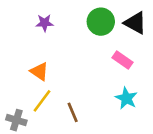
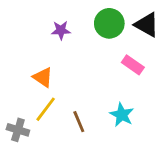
purple star: (45, 23) -> (61, 30), moved
cyan star: (126, 98) -> (122, 115), moved

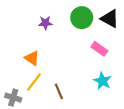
cyan star: (122, 115) -> (102, 81), moved

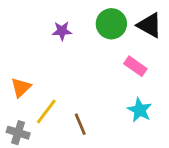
orange triangle: (32, 58) -> (21, 87), moved, turned 42

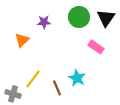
black triangle: (150, 25) -> (106, 18), turned 36
orange triangle: (21, 87) -> (22, 40), moved
cyan star: (140, 110) -> (77, 78), moved

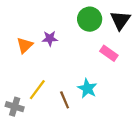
purple star: (44, 22) -> (50, 38), moved

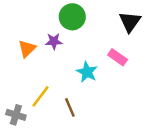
green circle: (90, 19) -> (72, 17), moved
cyan star: (87, 88) -> (87, 72), moved

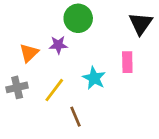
pink rectangle: (118, 57) -> (127, 62), turned 54
yellow line: (40, 96) -> (54, 90), moved
gray cross: (16, 115) -> (17, 87), moved, turned -30

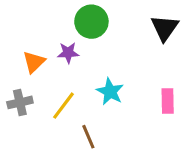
pink rectangle: (127, 62) -> (168, 101), moved

